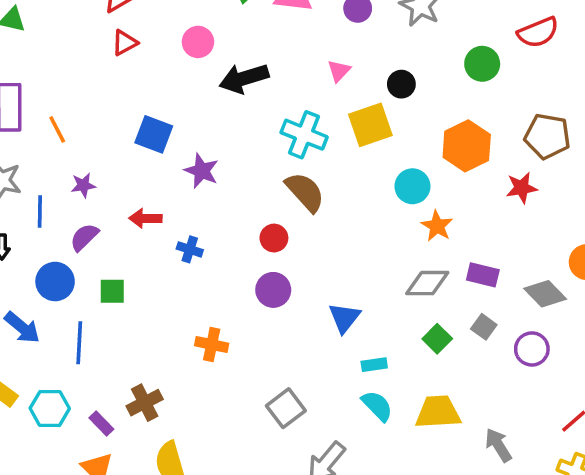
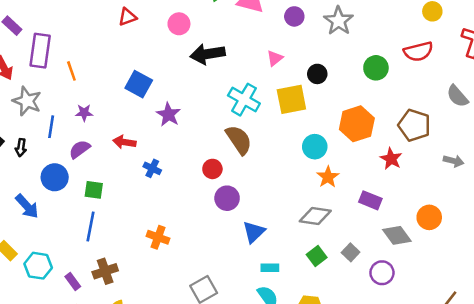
red star: (522, 188) -> (391, 159), turned 30
purple rectangle: (483, 275) -> (370, 200), moved
purple circle: (273, 290) -> (227, 198), moved
blue line: (79, 343) -> (90, 227), moved

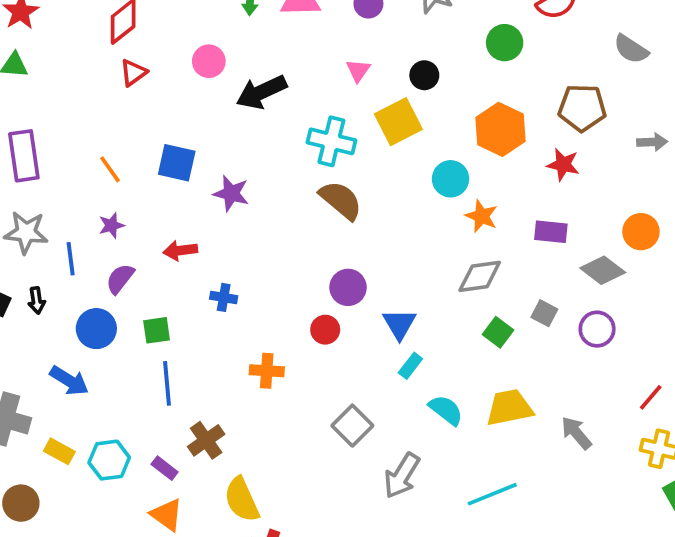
orange line: (71, 71) -> (110, 169), moved
blue cross: (152, 168) -> (224, 297), moved
red circle: (212, 169) -> (325, 330), moved
cyan rectangle: (270, 268) -> (410, 366), moved, turned -36

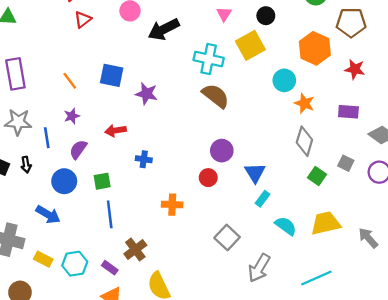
brown pentagon: (582, 108) -> (351, 22), moved
gray diamond: (480, 276) -> (304, 141), turned -64

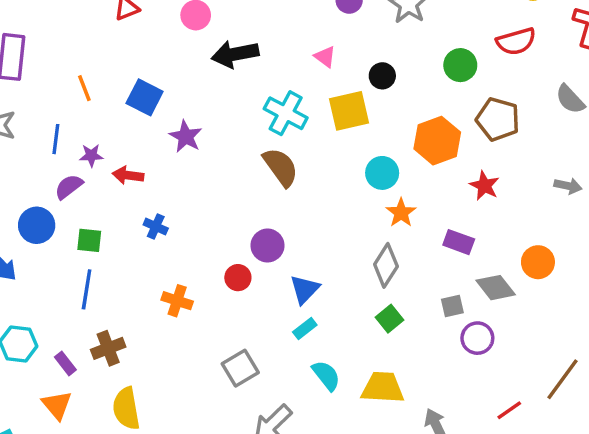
pink triangle: (224, 14) -> (325, 57), turned -42
purple star: (72, 116) -> (91, 155), moved
blue line: (47, 138) -> (56, 139), moved
gray square: (346, 163) -> (452, 306), moved, turned 35

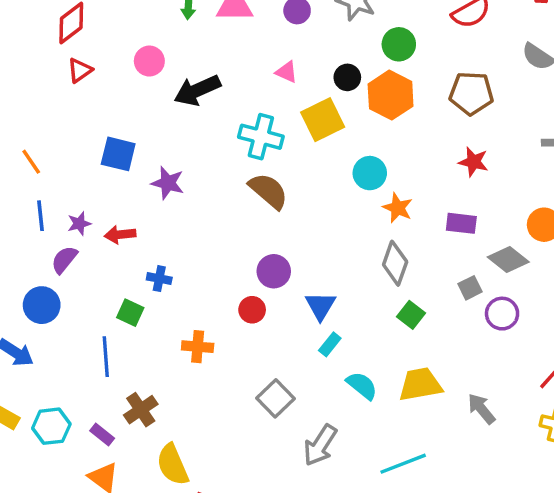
green circle: (460, 65) -> (399, 44), moved
orange line: (84, 88) -> (31, 162), moved
orange hexagon: (437, 141) -> (391, 95), moved
green square: (89, 240) -> (130, 313), moved, turned 32

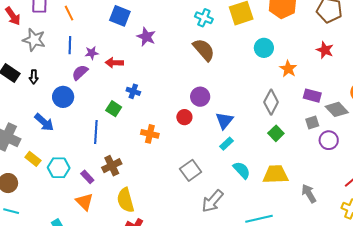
cyan cross: (261, 137) -> (204, 18), size x0.7
orange star: (398, 208) -> (288, 69), moved
purple rectangle: (461, 223) -> (312, 96), moved

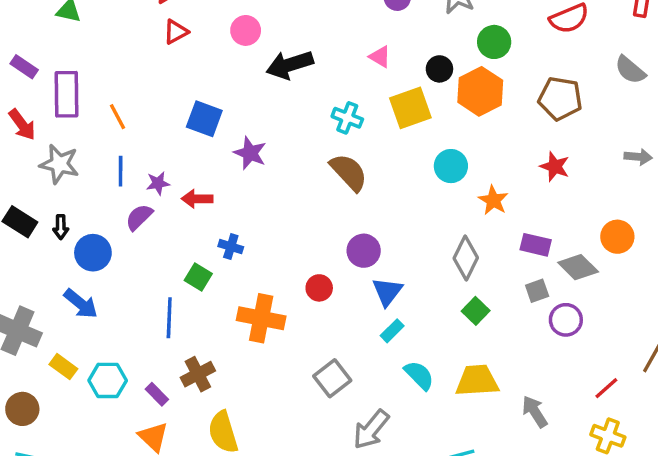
blue circle: (63, 97) -> (93, 253), moved
purple circle: (200, 97) -> (364, 251), moved
orange cross: (150, 134) -> (261, 318), size x1.5

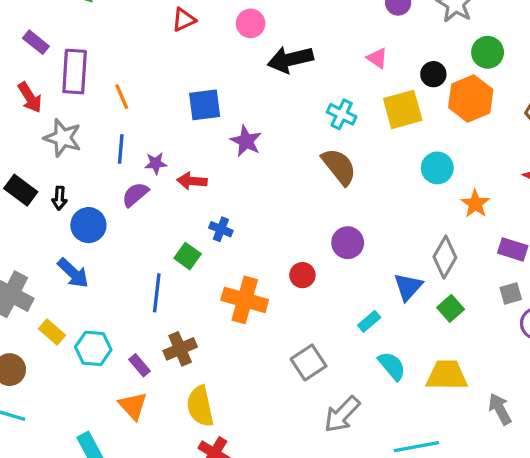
blue square: (204, 119) -> (205, 105), turned -32
blue triangle: (387, 292) -> (408, 287), moved

